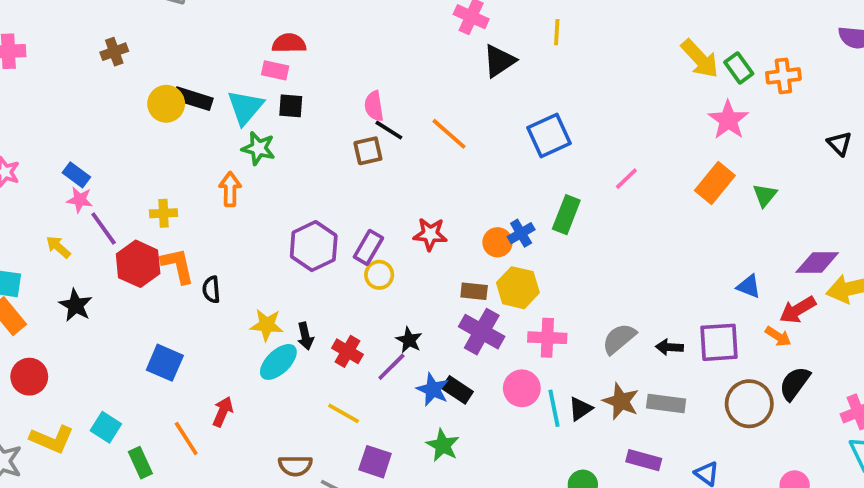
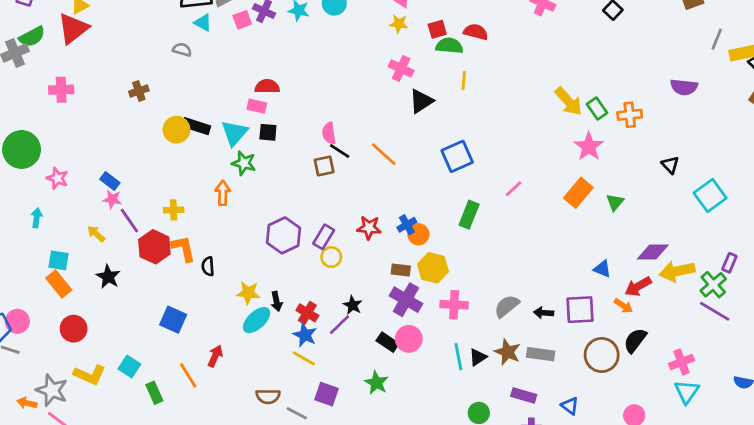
blue cross: (521, 233) -> (407, 225), moved
pink circle: (522, 388) -> (409, 339), moved
blue star: (433, 389) -> (305, 335), moved

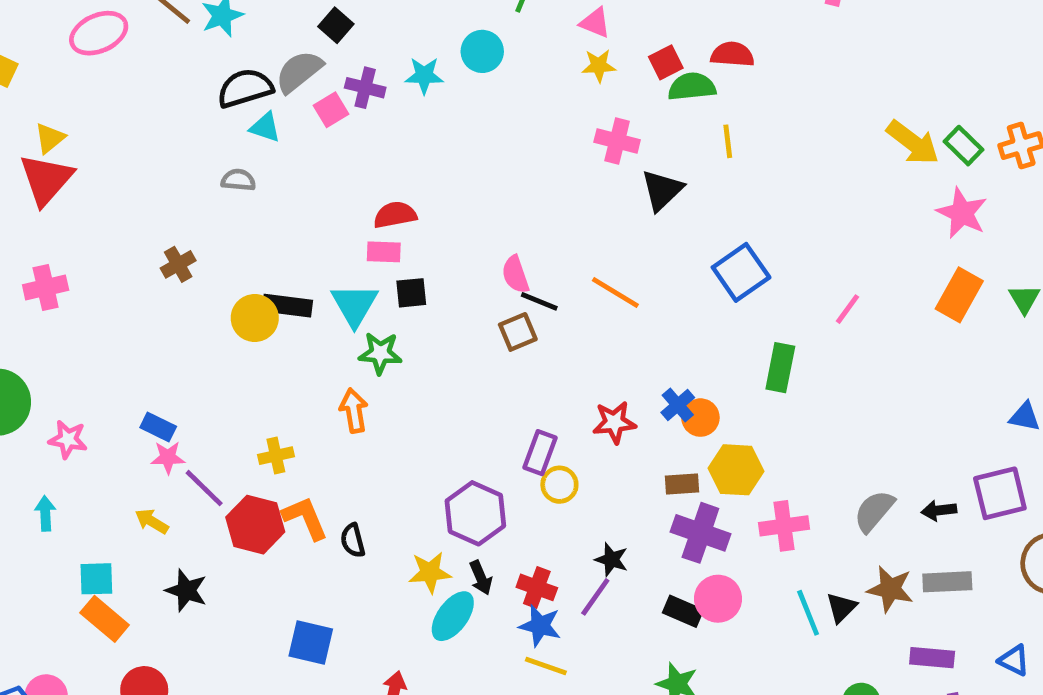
purple hexagon: (283, 235) -> (475, 513), moved

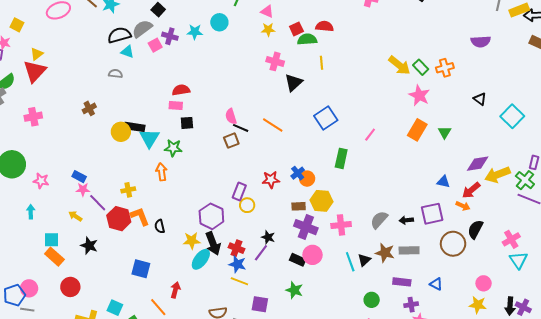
cyan triangle: (355, 305) -> (149, 138), moved
black arrow: (481, 578) -> (213, 243), size x1.6

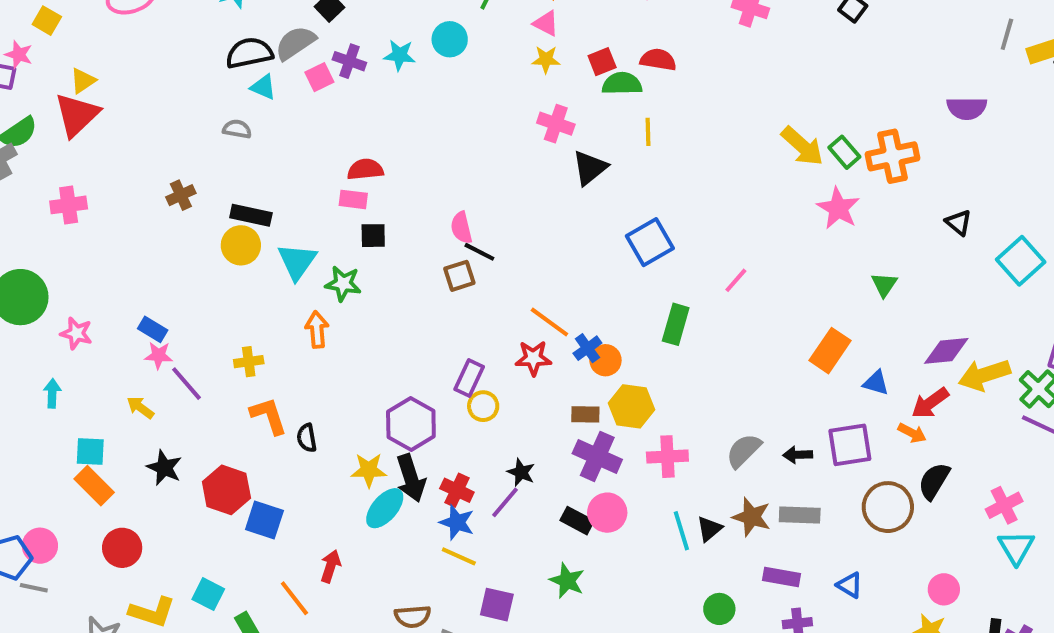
orange cross: (445, 68) -> (892, 156), size x1.4
orange line: (273, 125) -> (549, 322), moved
black rectangle: (135, 127) -> (251, 215), moved
orange rectangle: (417, 130) -> (830, 351), moved
red hexagon: (119, 219) -> (226, 490), moved

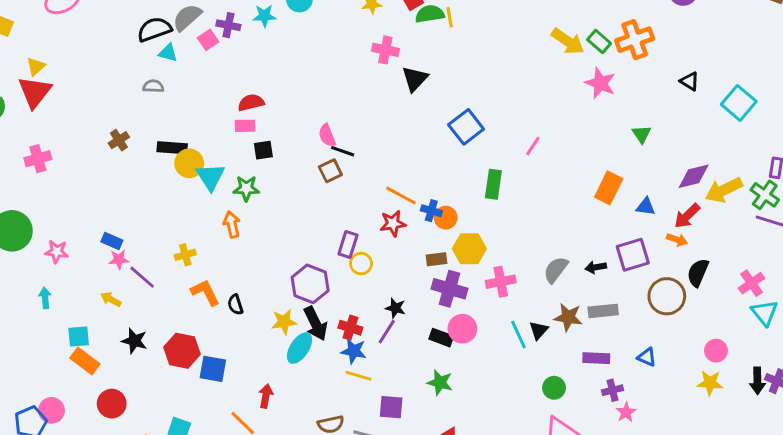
yellow line: (648, 132) -> (450, 17), moved
yellow circle: (241, 245) -> (189, 163), moved
blue cross: (587, 348) -> (431, 211), turned -30

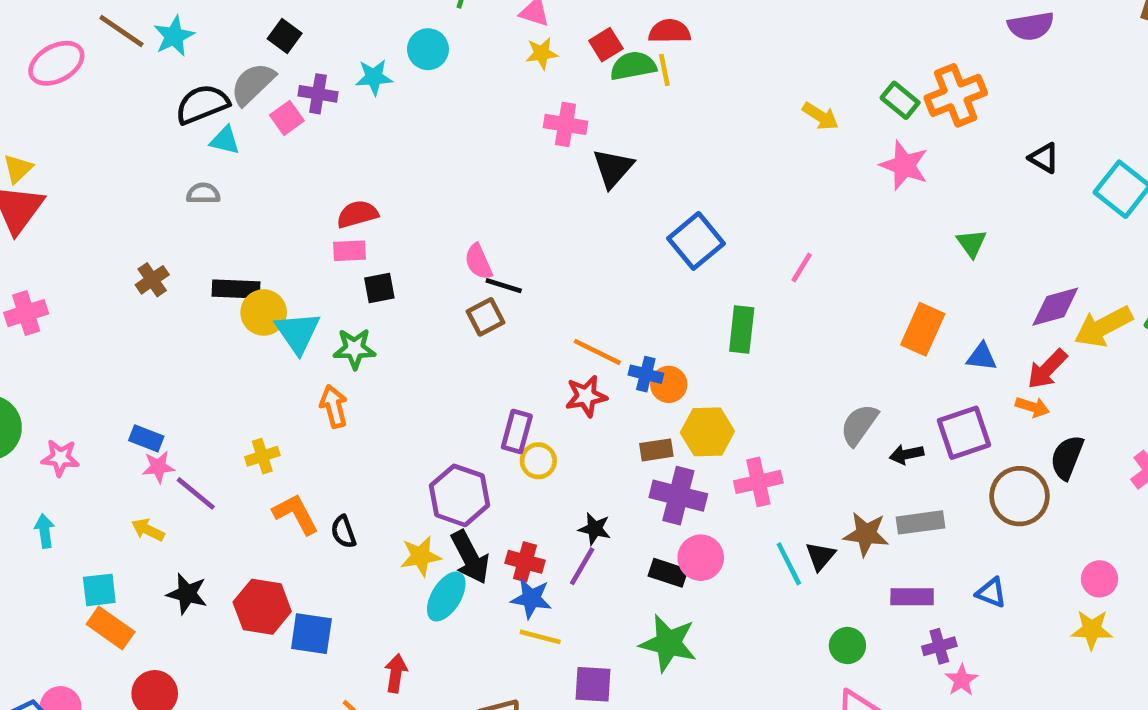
yellow arrow: (568, 41) -> (820, 116), moved, size x0.7
gray semicircle: (556, 270) -> (859, 425), moved
green star: (440, 383) -> (668, 643), size x1.4

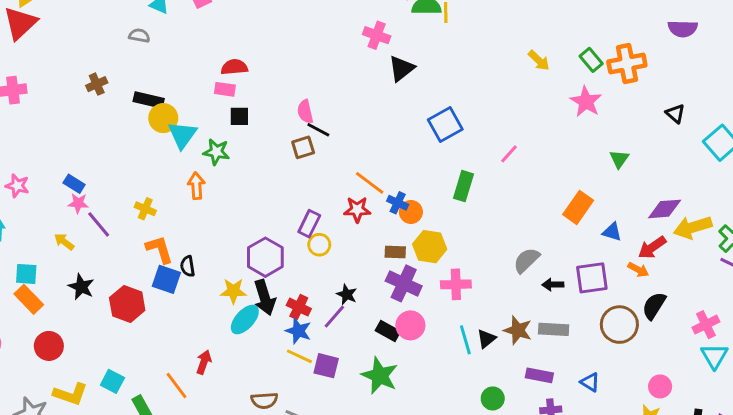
yellow cross: (262, 456) -> (145, 209), turned 30
blue square: (311, 634) -> (166, 279), moved
purple square: (593, 684) -> (326, 366), moved

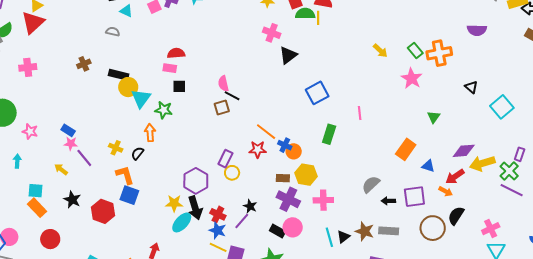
pink line: (509, 154) -> (360, 113), turned -48
black semicircle: (188, 266) -> (138, 153), moved, turned 48

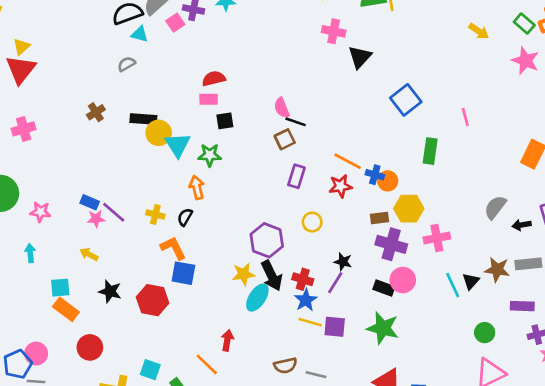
gray semicircle: (113, 32) -> (126, 64), turned -32
purple line: (84, 158) -> (114, 212), moved
purple rectangle: (225, 159) -> (296, 176), moved
blue star: (218, 230) -> (306, 300), turned 30

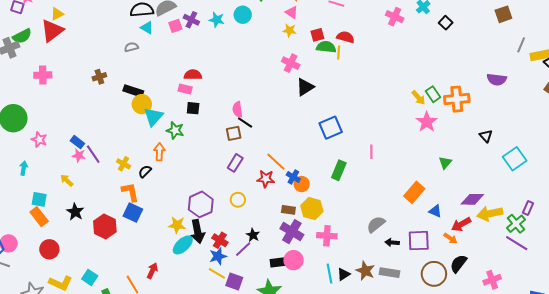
yellow arrow: (479, 31) -> (418, 98), moved
black rectangle: (384, 288) -> (278, 262), turned -42

